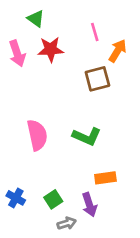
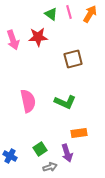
green triangle: (36, 19) -> (51, 14), moved
pink line: (95, 32) -> (69, 12), moved
orange arrow: (118, 51) -> (90, 14), moved
blue cross: (16, 198) -> (10, 156), moved

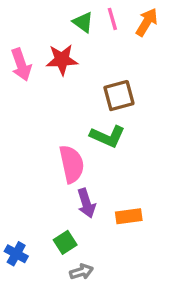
pink semicircle: (28, 101) -> (72, 164), moved
green L-shape: (65, 102) -> (108, 136), moved
purple arrow: (67, 153) -> (86, 203), moved

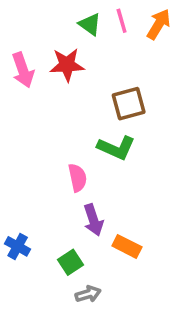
pink semicircle: (72, 164) -> (78, 178), size x0.7
orange rectangle: (129, 216) -> (127, 246), moved, turned 35
blue cross: (16, 254) -> (18, 246), moved

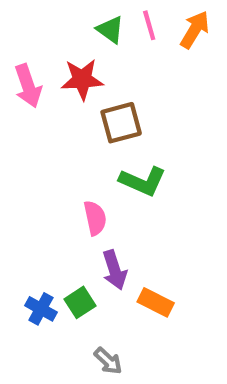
brown square: (129, 104) -> (121, 123), moved
blue cross: (18, 246) -> (41, 309), moved
green square: (70, 262) -> (80, 302), moved
gray arrow: (88, 294) -> (108, 361), turned 60

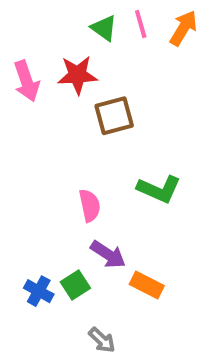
green L-shape: (143, 181) -> (159, 189), moved
purple arrow: (115, 270) -> (108, 254), turned -39

